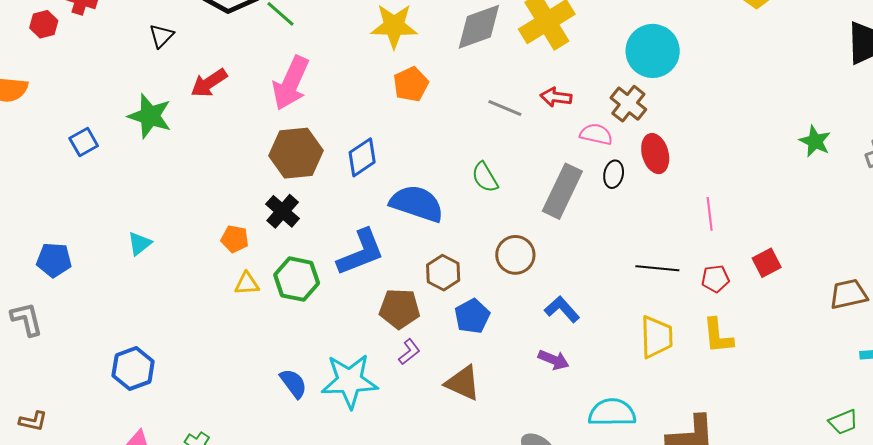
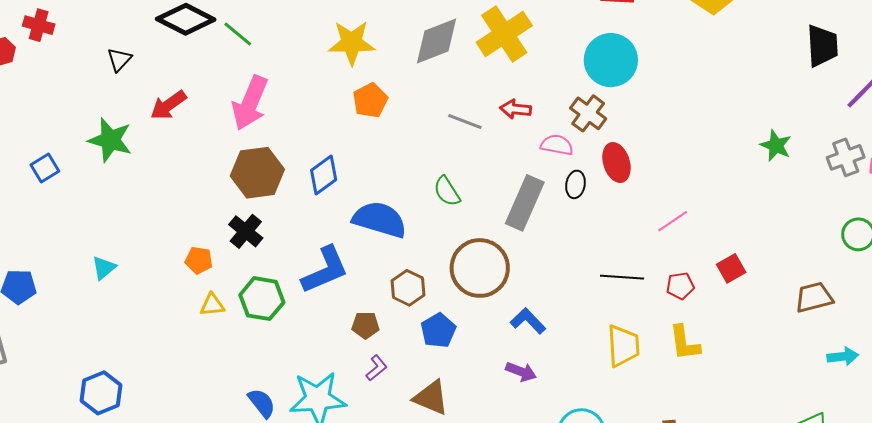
pink line: (710, 214) -> (673, 221), turned 64
brown circle: (515, 255) -> (480, 268), size x1.5
brown pentagon: (399, 309) -> (365, 325), size x0.7

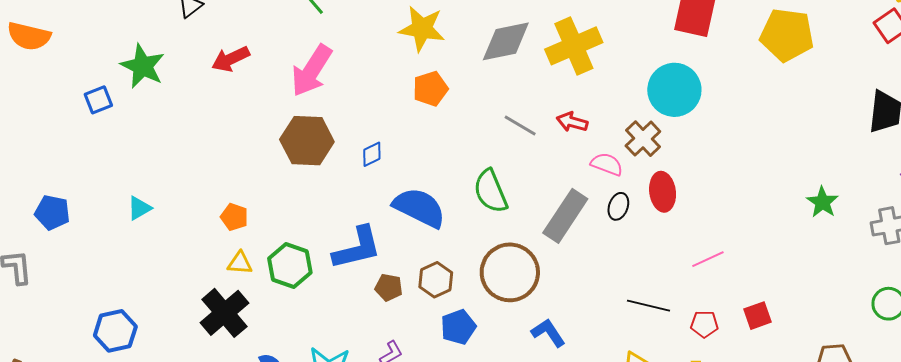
green star: (110, 140) -> (143, 66), moved
blue diamond: (324, 175) -> (372, 154), size x0.7
green semicircle: (447, 191) -> (491, 191), size x1.4
black cross: (246, 231) -> (224, 313), moved, size x1.4
brown pentagon: (365, 325) -> (389, 287), moved

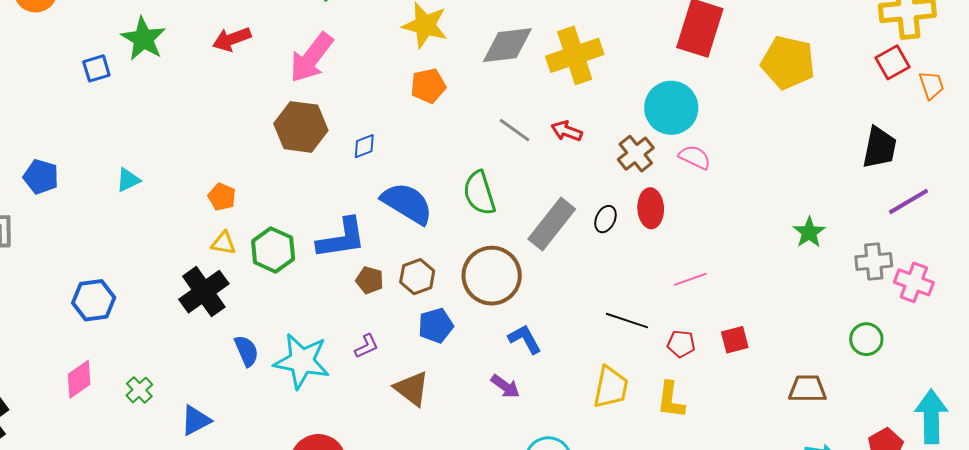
pink semicircle: (607, 164) -> (695, 157), moved

